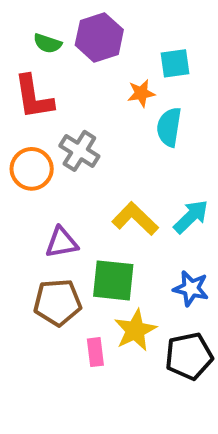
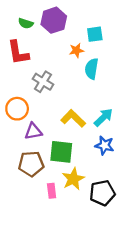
orange circle: (32, 169) -> (17, 109), moved
blue star: (191, 288) -> (105, 145), moved

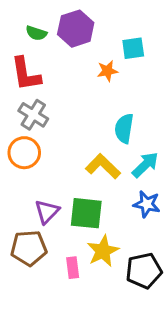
cyan semicircle: (92, 69) -> (124, 128), moved
gray cross: (43, 82) -> (33, 115), moved
purple triangle: (33, 131) -> (47, 212), moved, turned -36
brown pentagon: (31, 164) -> (29, 248), moved

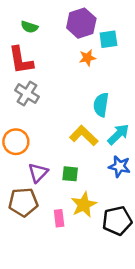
purple hexagon: (76, 29) -> (81, 23), moved
orange circle: (24, 153) -> (16, 142), moved
green square: (86, 213) -> (70, 174), size x0.6

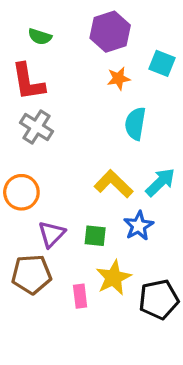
cyan square: (108, 39) -> (162, 63), moved, turned 30
cyan semicircle: (101, 105) -> (135, 124), moved
blue star: (120, 166) -> (139, 226), moved, turned 30

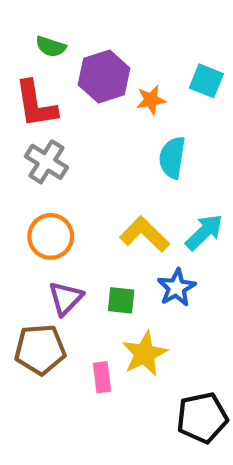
purple hexagon: (110, 32) -> (104, 76), moved
orange circle: (21, 192) -> (51, 236), moved
black pentagon: (159, 299) -> (202, 418), moved

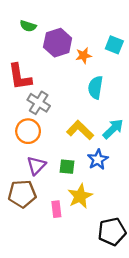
red L-shape: (36, 104) -> (20, 77), moved
gray cross: (46, 162) -> (39, 103), moved

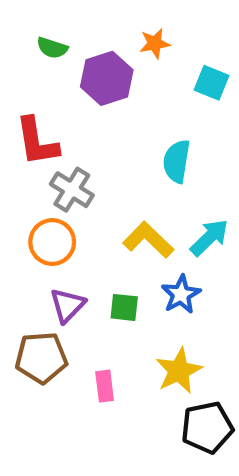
orange star: (84, 56) -> (155, 43), moved
yellow star: (80, 196) -> (179, 371), moved

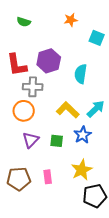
purple hexagon: (107, 78) -> (49, 61), moved
gray cross: (72, 190) -> (33, 87), turned -30
brown pentagon: (41, 358) -> (19, 179), moved

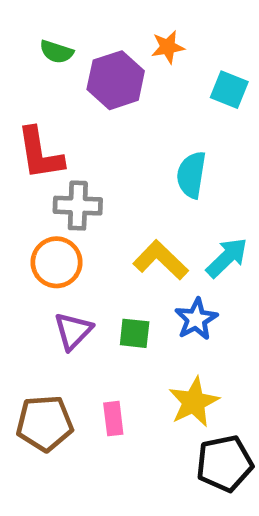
purple hexagon: (49, 61) -> (116, 80), moved

